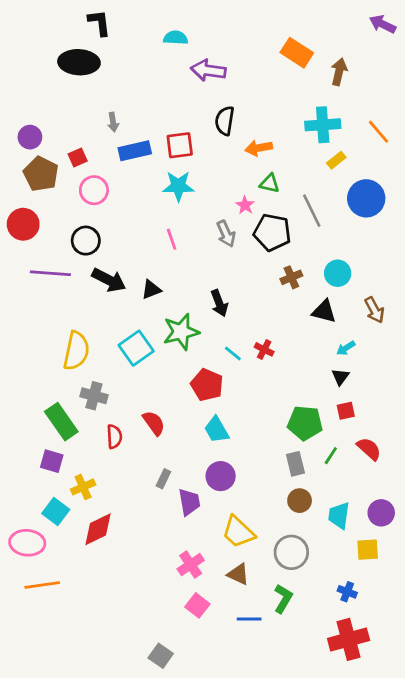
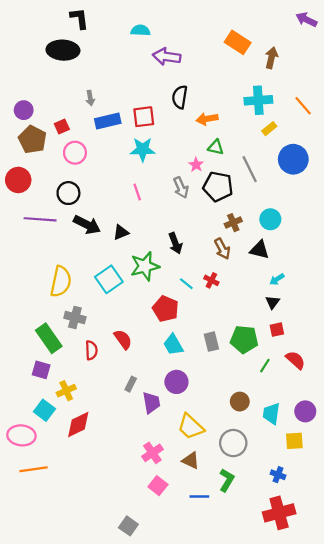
brown arrow: (374, 310) -> (222, 249), moved
gray rectangle: (295, 464) -> (211, 342), moved

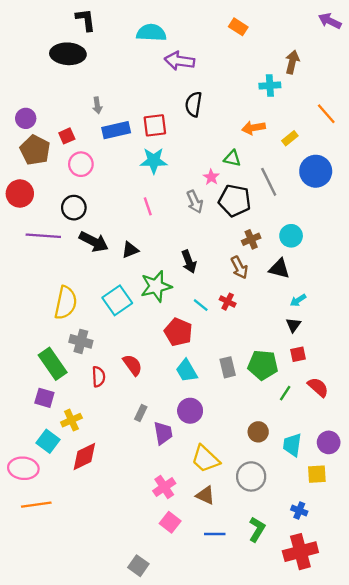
cyan semicircle: (140, 30) -> (151, 33), size x1.4
orange rectangle: (238, 42) -> (238, 27), moved, size x0.7
cyan cross: (258, 100) -> (270, 85), moved, size x0.7
orange arrow: (207, 119) -> (253, 128), moved
green L-shape: (227, 480) -> (257, 529), moved

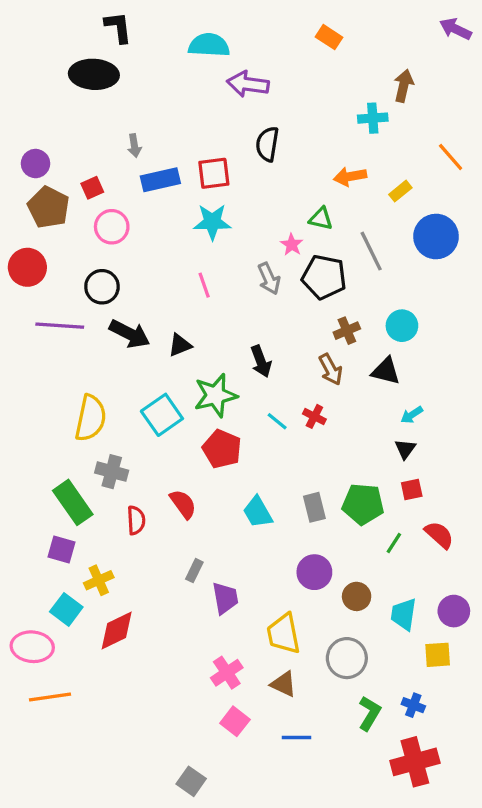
red pentagon: (178, 332) -> (222, 449), moved
purple circle: (190, 411) -> (314, 572), moved
yellow trapezoid: (205, 459) -> (284, 634), turned 36
green L-shape: (257, 529) -> (370, 713), moved

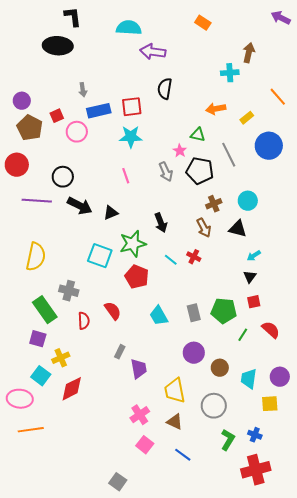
pink circle: (112, 227) -> (77, 132), moved
cyan square: (162, 415) -> (100, 256), turned -35
yellow semicircle: (91, 418) -> (36, 257), moved
blue line: (297, 738) -> (183, 455), turned 36

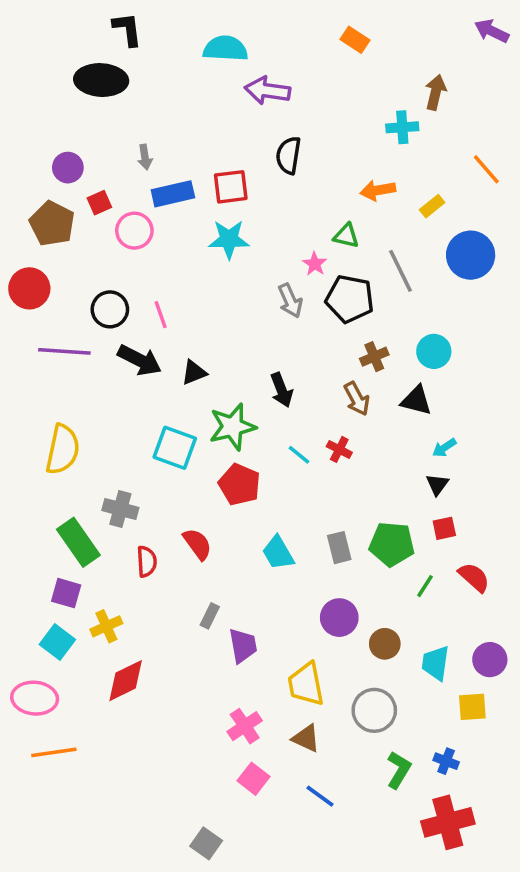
purple circle: (22, 101) -> (68, 168), moved
pink line: (126, 176) -> (161, 315), moved
cyan square: (41, 376) -> (57, 642), moved

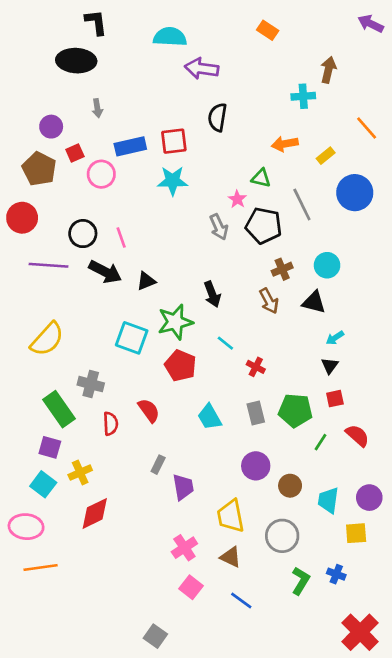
gray arrow: (145, 157) -> (97, 108), moved
yellow semicircle: (63, 449) -> (47, 339), turned 30
red cross: (339, 449) -> (256, 367), moved
red cross: (448, 822) -> (360, 632), moved, turned -30

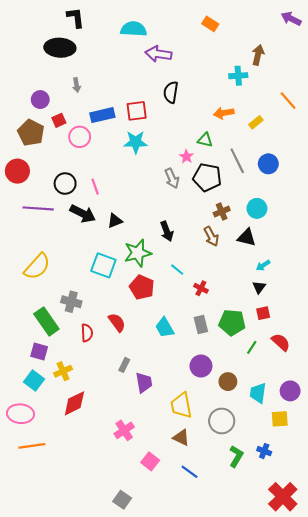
blue circle: (355, 193) -> (268, 164), moved, size x0.7
pink cross: (184, 548) -> (124, 430), moved

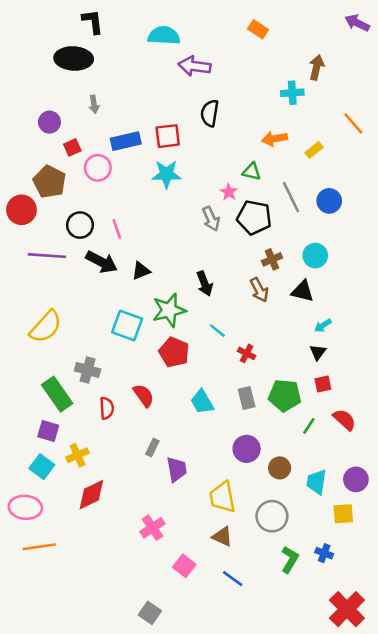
brown pentagon: (31, 133) -> (49, 182), moved

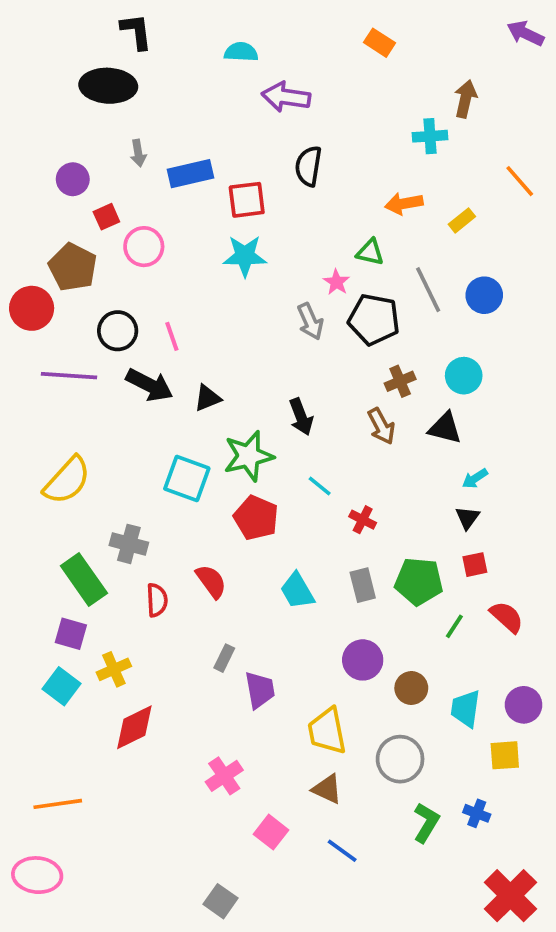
cyan semicircle: (164, 36) -> (241, 52), size x0.7
blue rectangle: (126, 141) -> (191, 174), moved
pink ellipse: (25, 507) -> (37, 875), moved

